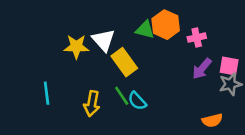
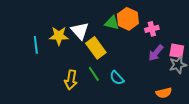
cyan line: (47, 93) -> (36, 45), moved
cyan semicircle: (137, 101) -> (117, 78), moved

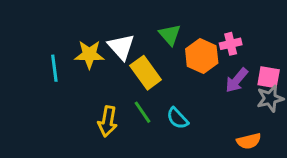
orange hexagon: (128, 19) -> (202, 56), moved
green triangle: (112, 23) -> (170, 35), turned 35

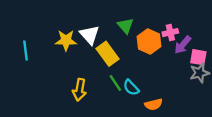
cyan line: (54, 68) -> (26, 50), moved
purple arrow: (237, 80) -> (183, 45), moved
green line: (142, 112) -> (115, 83), moved
orange semicircle: (249, 141) -> (154, 104), moved

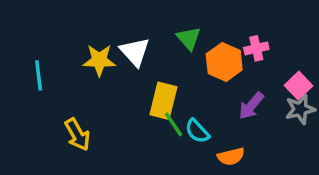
purple arrow: (183, 45) -> (251, 106), moved
yellow rectangle: (108, 54) -> (163, 101), moved, turned 50
pink square: (198, 57) -> (298, 86), turned 36
yellow arrow: (79, 90) -> (77, 135), moved, turned -40

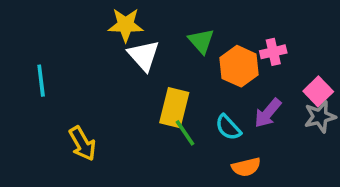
yellow star: (99, 60) -> (126, 25), moved
cyan semicircle: (197, 131) -> (228, 127), moved

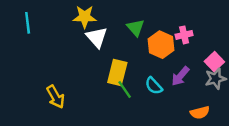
cyan line: (41, 81) -> (28, 23), moved
orange semicircle: (246, 167) -> (200, 113), moved

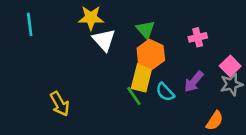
orange hexagon: (161, 45) -> (151, 54), moved
yellow rectangle: (117, 73) -> (142, 78), moved
orange semicircle: (200, 113) -> (215, 121), turned -42

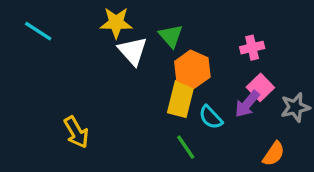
cyan line: (30, 24) -> (38, 31), turned -50
green triangle: (146, 30) -> (171, 36), moved
pink square: (230, 66) -> (260, 87), moved
green line: (134, 96) -> (186, 147), moved

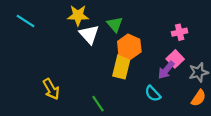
pink cross: (252, 48) -> (180, 32), moved
cyan semicircle: (211, 117) -> (153, 94), moved
green line: (186, 147) -> (98, 104), moved
orange semicircle: (274, 154) -> (199, 98), moved

